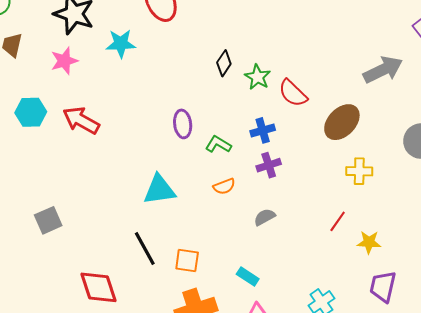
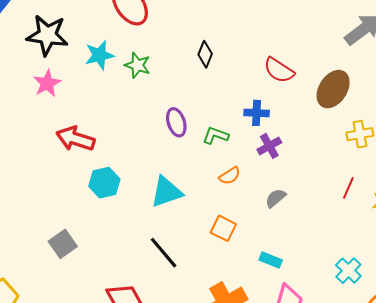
green star: (258, 77) -> (137, 65), moved
cyan hexagon: (31, 112) -> (104, 183), moved
blue cross: (263, 130) -> (257, 113), turned 30
orange square: (187, 260) -> (223, 228), moved, turned 30

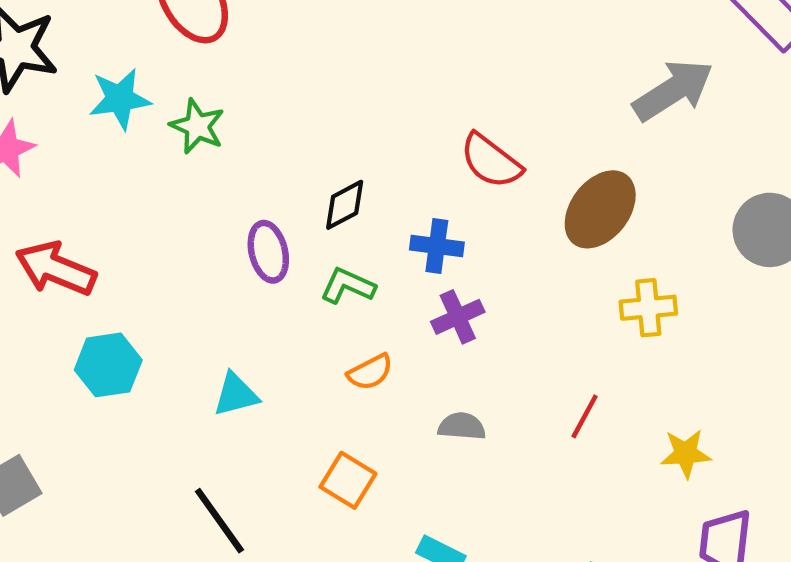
black diamond: (205, 54) -> (345, 205), moved, turned 35
red line: (348, 188) -> (585, 416), moved
cyan triangle: (166, 192) -> (236, 395), size x0.7
gray semicircle: (276, 198) -> (462, 426), turned 40

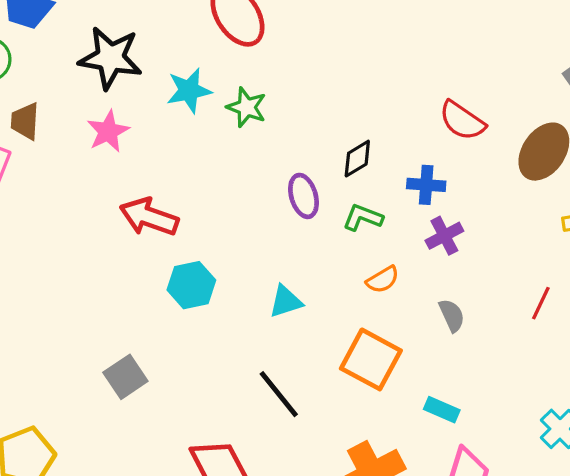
gray semicircle: (462, 426) -> (452, 315), turned 64
orange square: (348, 480) -> (371, 359), size x1.5

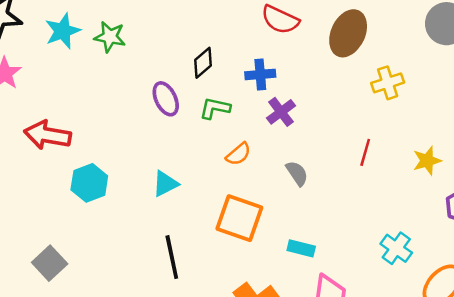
black line: (279, 394) -> (172, 257), turned 36

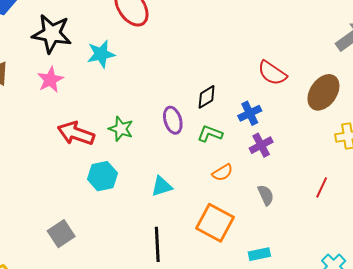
green star: (110, 37) -> (121, 129), moved
blue cross: (260, 74) -> (250, 113), turned -30
cyan rectangle: (301, 248) -> (259, 254), turned -35

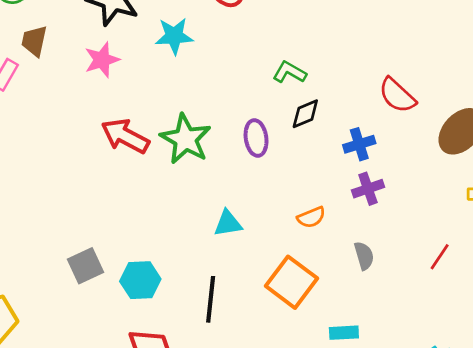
green star: (121, 129) -> (186, 139), size x1.5
green L-shape: (210, 134) -> (289, 72), moved
cyan hexagon: (102, 176) -> (140, 280), moved

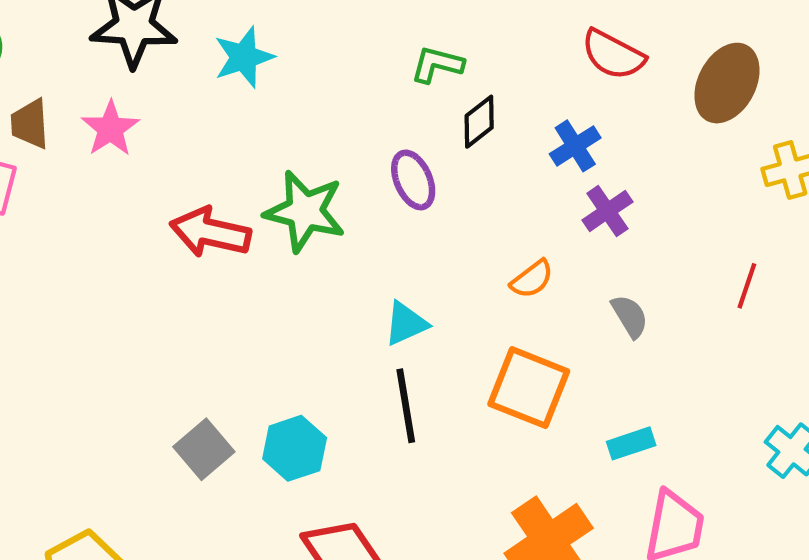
pink star: (102, 60) -> (110, 129), moved
black line: (211, 299) -> (406, 406), moved

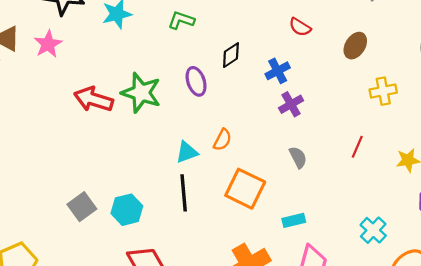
red semicircle: (613, 55) -> (300, 27), size x0.7
green L-shape: (437, 64) -> (181, 20), moved
brown ellipse: (727, 83) -> (355, 46), size x0.7
orange semicircle: (532, 279) -> (222, 140), moved, turned -30

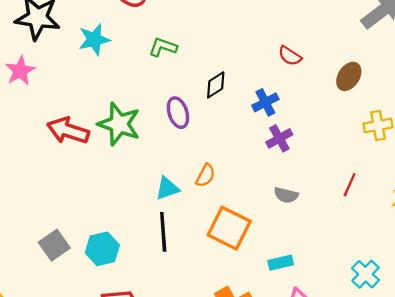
gray semicircle: (298, 157) -> (286, 195), turned 130

